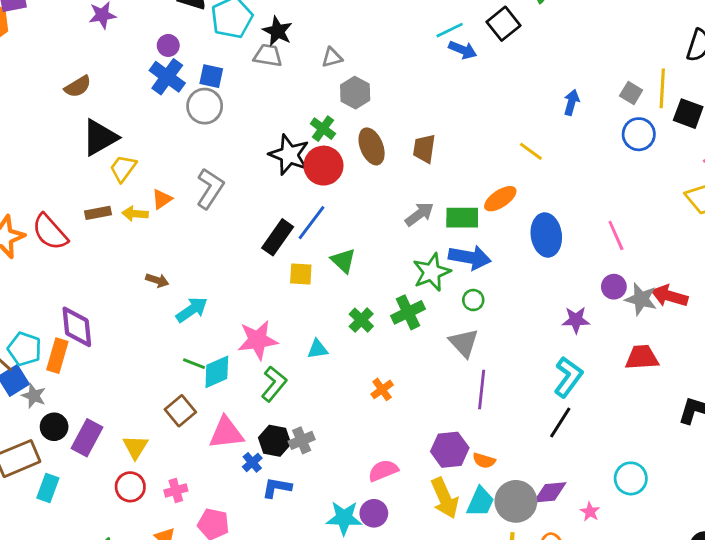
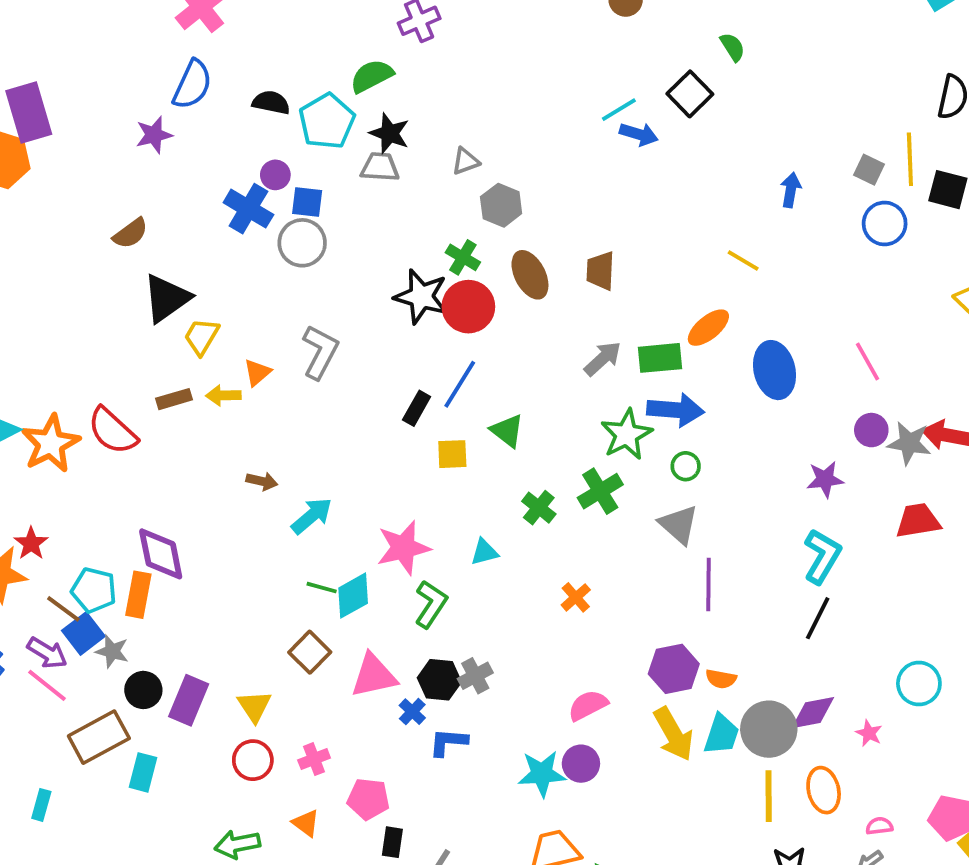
purple circle: (168, 45) -> (275, 175), moved
black rectangle: (278, 237) -> (417, 408), size x0.7

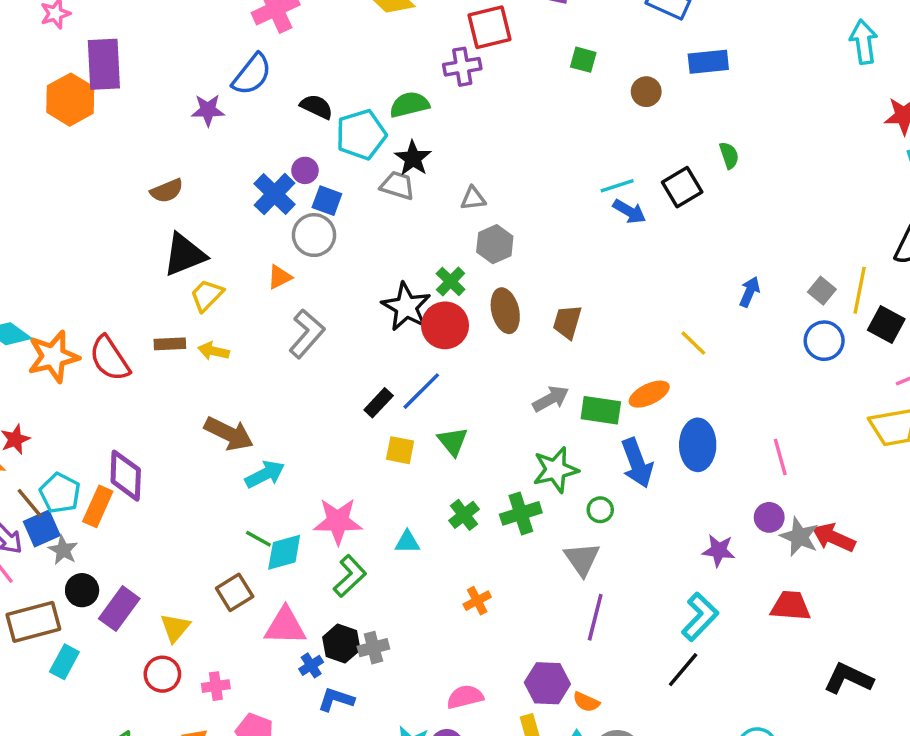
orange triangle: (257, 372) -> (279, 277), moved
blue arrow: (675, 410) -> (637, 463), moved, turned 51
brown arrow: (262, 481) -> (229, 434), size x1.8

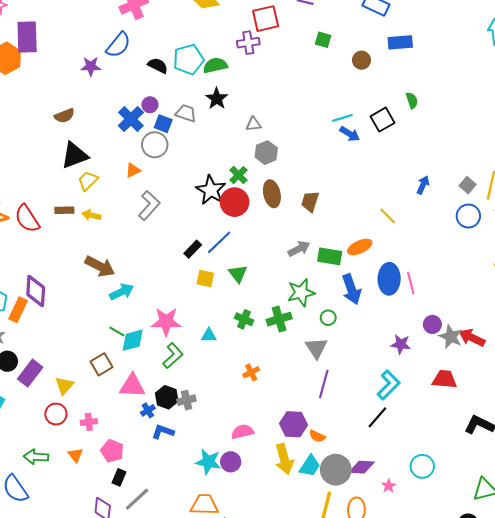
cyan pentagon: (361, 135) -> (188, 59), moved
gray trapezoid: (397, 186) -> (186, 113), moved
pink line: (780, 457) -> (411, 283), moved
green cross: (464, 515) -> (244, 319), turned -30

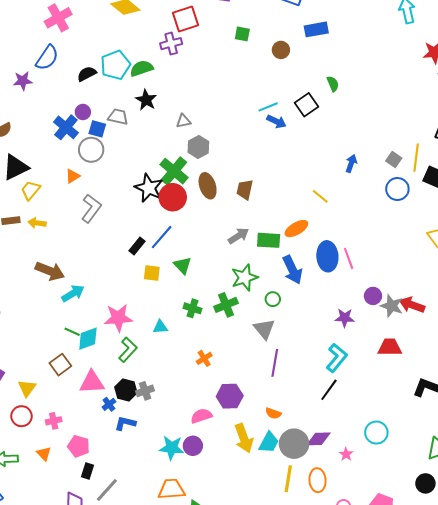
black semicircle: (158, 66) -> (87, 74), turned -48
green cross: (239, 175) -> (174, 171), size x1.6
purple hexagon: (294, 424) -> (230, 396), moved

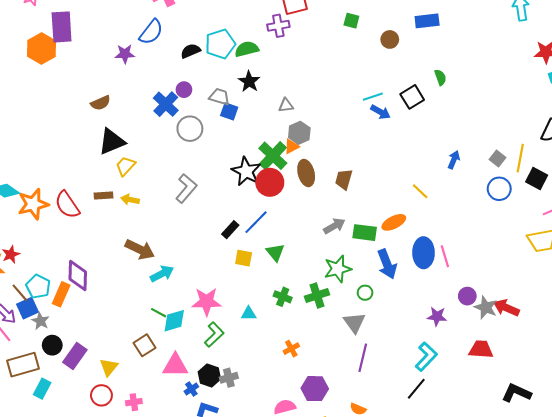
blue square: (97, 129) -> (229, 111), moved
orange triangle: (73, 176) -> (292, 146), moved

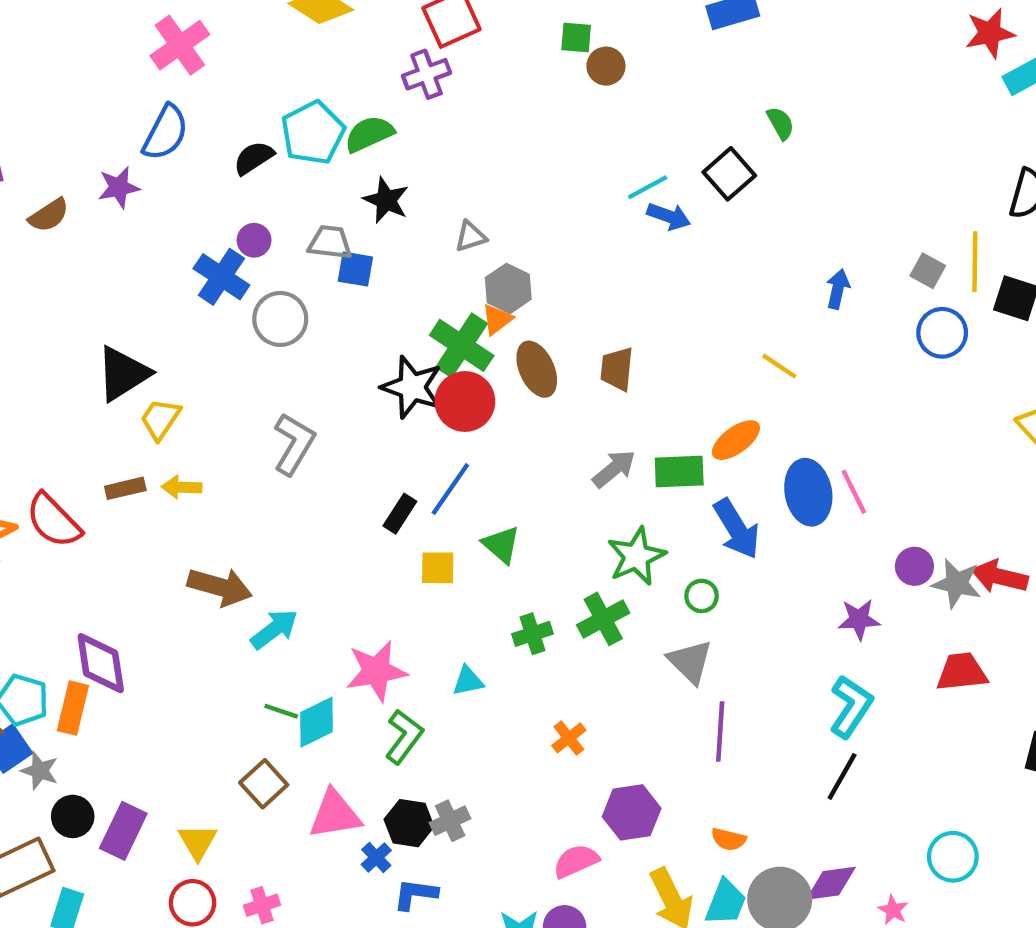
brown circle: (390, 39) -> (606, 66), moved
brown semicircle: (101, 103) -> (49, 215), moved
green cross: (283, 297) -> (532, 634), turned -30

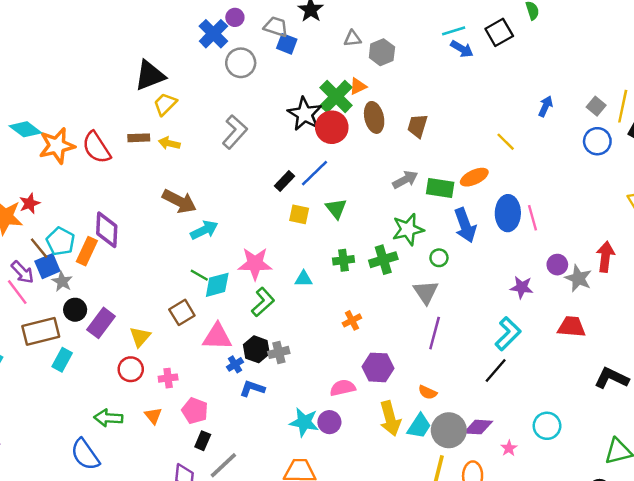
gray hexagon: (508, 288) -> (382, 52), moved
red arrow: (1000, 577) -> (605, 257), moved, turned 72

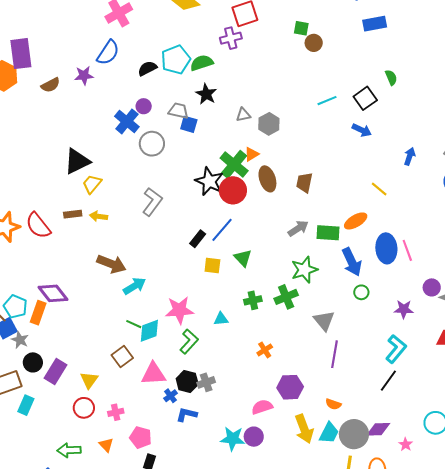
blue arrow: (462, 49) -> (362, 130), moved
purple diamond: (107, 230) -> (53, 293), turned -36
green circle: (439, 258) -> (361, 292), moved

